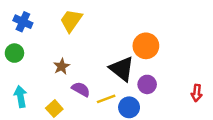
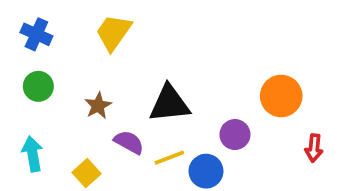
orange circle: (146, 46) -> (281, 96), moved
green circle: (14, 53) -> (38, 86), moved
black triangle: (122, 69) -> (169, 104), moved, turned -44

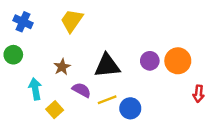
green circle: (38, 86) -> (13, 55), moved
purple circle: (235, 135) -> (150, 61), moved
cyan arrow: (33, 154) -> (35, 89), moved

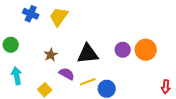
blue cross: (23, 22) -> (31, 14), moved
cyan arrow: (35, 89) -> (17, 76), moved
red arrow: (199, 94) -> (166, 87), moved

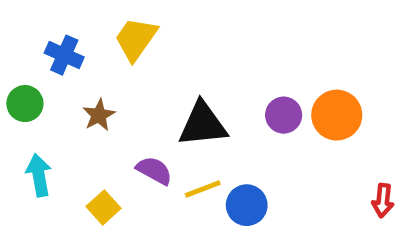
blue cross: (31, 14) -> (64, 55), moved
brown star: (51, 55) -> (99, 115), moved

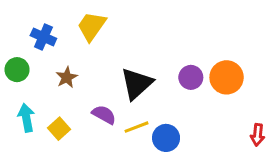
black triangle: (203, 124) -> (137, 84), turned -36
yellow square: (103, 207) -> (59, 129), moved

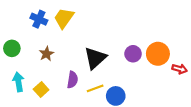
blue cross: (43, 37) -> (39, 19), moved
purple semicircle: (104, 115) -> (72, 80), turned 70
red arrow: (258, 135) -> (180, 69), moved, turned -80

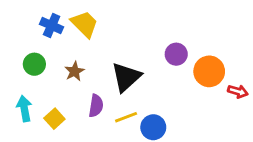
yellow trapezoid: (64, 18) -> (85, 24), turned 100
green circle: (12, 48) -> (34, 64), moved
brown star: (46, 54) -> (74, 71), moved
purple circle: (133, 54) -> (176, 54), moved

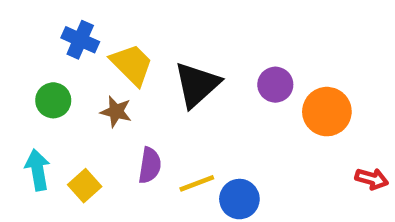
yellow trapezoid: (85, 24) -> (132, 64), moved
brown star: (74, 71) -> (116, 112), turned -30
black triangle: (126, 77) -> (197, 85), moved
red arrow: (238, 91) -> (372, 179), moved

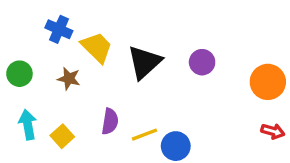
green circle: (53, 100) -> (19, 74), moved
brown star: (116, 112) -> (69, 79), moved
orange circle: (327, 112) -> (268, 82), moved

